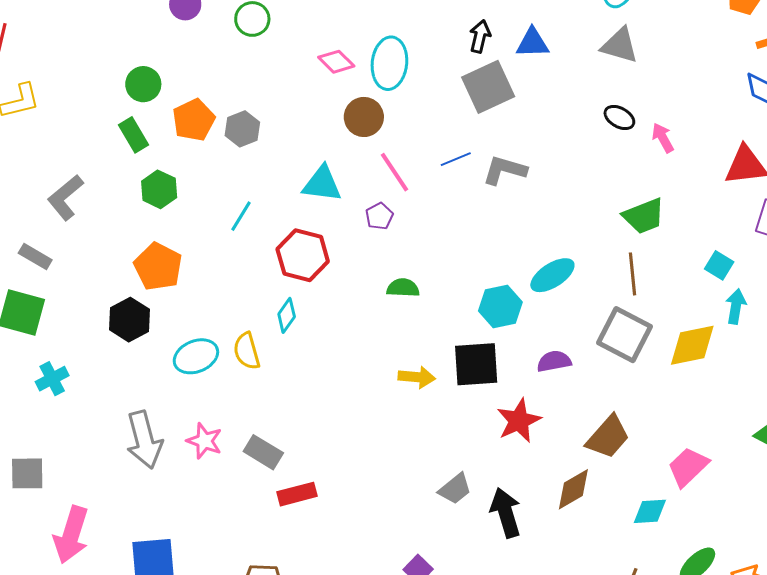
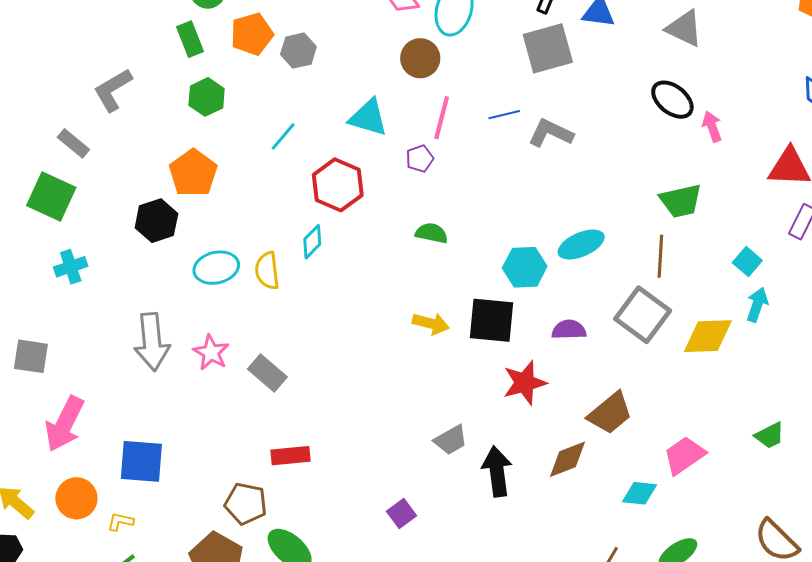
black ellipse: (619, 118) -> (672, 100), size x1.4
pink line: (394, 172) -> (442, 118), turned 39
red rectangle: (297, 494) -> (291, 456), moved

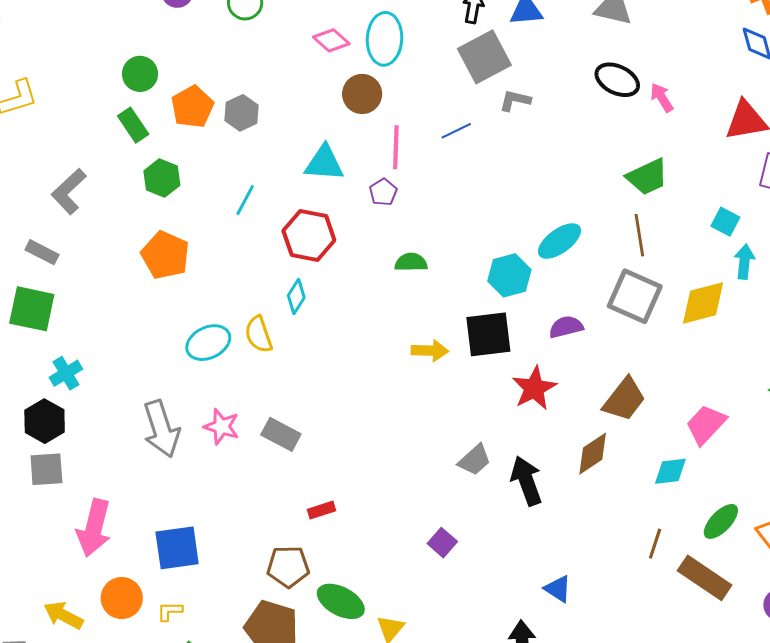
gray L-shape: (551, 133) -> (515, 100), moved, size x0.7
black hexagon: (156, 221) -> (45, 421), moved
red rectangle: (291, 456) -> (321, 510), size x0.7

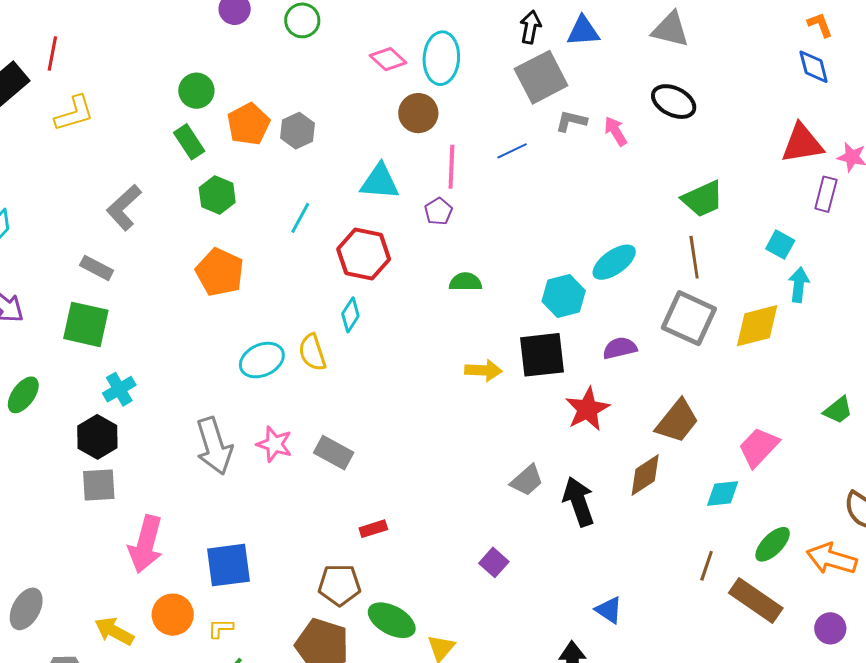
pink arrow: (662, 97) -> (616, 131), moved

